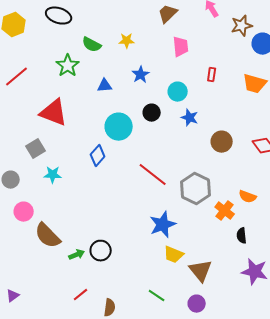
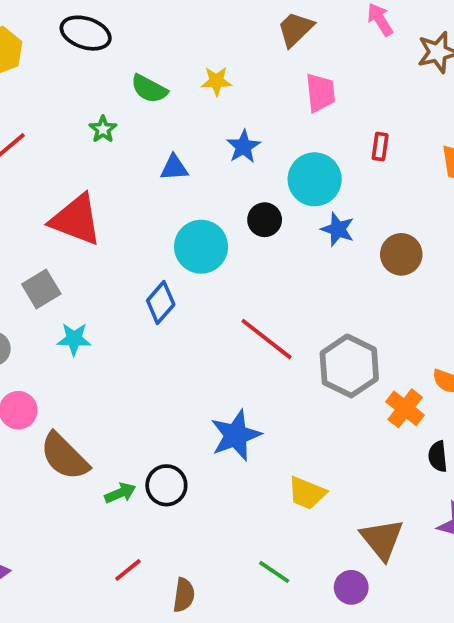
green star: (68, 66) -> (103, 129), size x0.6
cyan circle: (178, 92) -> (315, 179), size x1.4
brown circle: (222, 142) -> (401, 254), moved
blue star: (163, 225) -> (236, 435), moved
brown triangle: (201, 271) -> (382, 539), moved

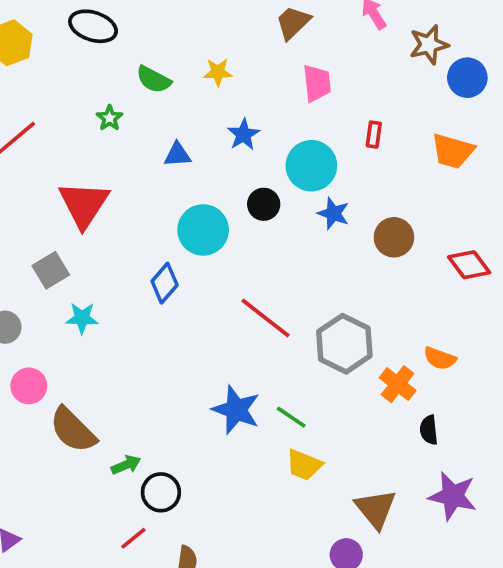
red triangle: (76, 220) -> (84, 204), turned 42
blue star: (236, 435) -> (236, 410), turned -30
black circle: (166, 485) -> (161, 492), moved
green line: (274, 572) -> (291, 417), moved

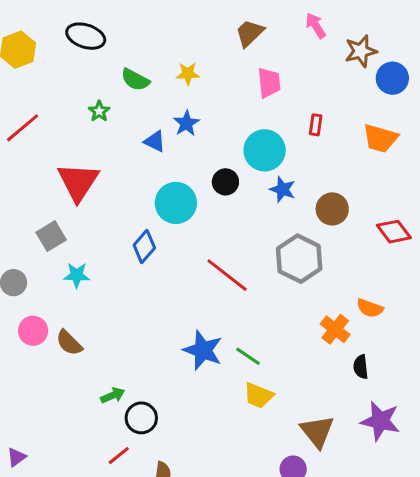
blue star: (243, 135) -> (186, 123), moved
blue triangle: (177, 155) -> (155, 141), turned 30
gray hexagon: (344, 344) -> (299, 259), moved
brown semicircle: (73, 430) -> (69, 343), moved, size x0.7

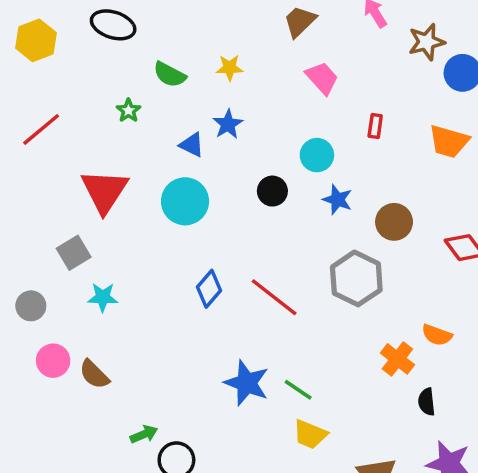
pink trapezoid: (269, 83) -> (322, 78), turned -36
cyan circle: (265, 150) -> (317, 155), size x0.7
cyan circle: (176, 203) -> (185, 201), moved
blue diamond: (144, 247) -> (209, 289), moved

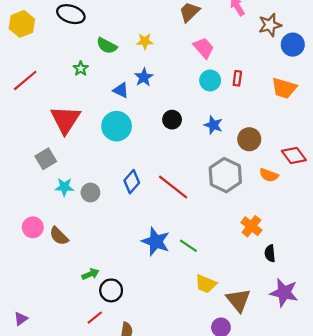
cyan circle: (317, 155) -> (210, 80), moved
gray circle: (31, 306) -> (90, 193), moved
orange semicircle: (437, 335) -> (269, 175), moved
yellow trapezoid: (310, 434) -> (206, 284), moved

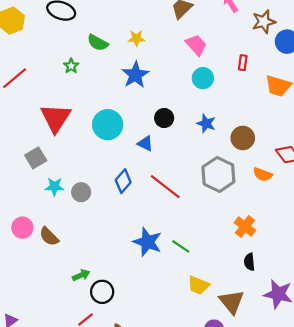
blue star: (144, 77) -> (135, 75), size x1.4
red rectangle: (237, 78) -> (243, 63), moved
blue triangle: (121, 90) -> (145, 143), moved
black semicircle: (270, 253) -> (249, 262), moved

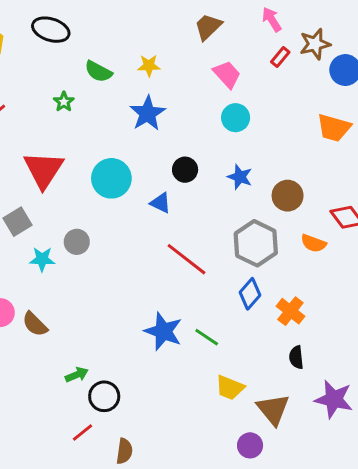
red rectangle: (243, 63) -> (280, 57), moved, turned 32
blue diamond: (123, 181) -> (250, 294), moved
gray circle: (81, 192) -> (77, 242), moved

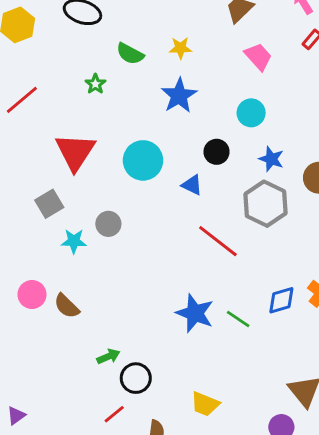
cyan circle: (236, 118) -> (251, 113), moved
gray hexagon: (256, 243) -> (266, 204), moved
blue diamond: (250, 294) -> (281, 300), moved, turned 32
yellow trapezoid: (230, 388) -> (205, 404), moved

